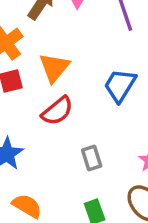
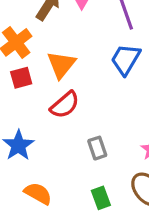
blue trapezoid: (120, 85) -> (126, 59), moved

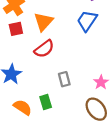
green rectangle: (101, 198) -> (46, 102), moved

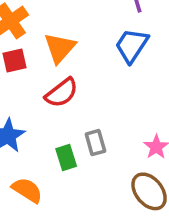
green rectangle: (46, 102) -> (66, 158), moved

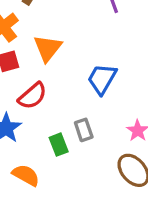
blue trapezoid: (132, 45) -> (102, 79), moved
red semicircle: (62, 93) -> (33, 96), moved

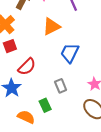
orange triangle: (48, 48) -> (51, 26), moved, turned 30
green rectangle: (59, 145) -> (45, 105), moved

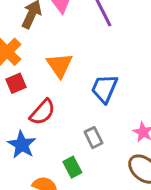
orange triangle: (51, 26) -> (60, 65), moved, turned -36

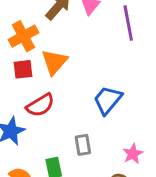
orange triangle: (60, 65) -> (54, 62), moved

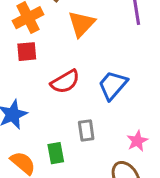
orange triangle: (54, 62) -> (81, 24), moved
red semicircle: (40, 105) -> (65, 82), moved

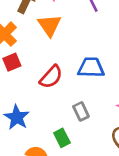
blue trapezoid: (113, 85) -> (91, 68), turned 68

